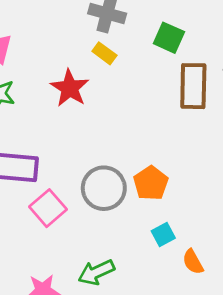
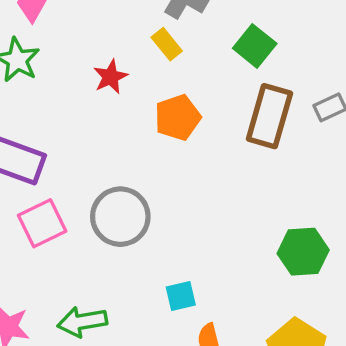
red star: (70, 88) -> (110, 77), size x0.7
orange pentagon: (151, 183) -> (178, 117), moved

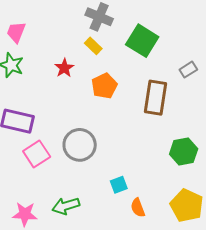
green square: (255, 46) -> (142, 41), size x1.4
brown rectangle: (269, 116) -> (155, 98), moved

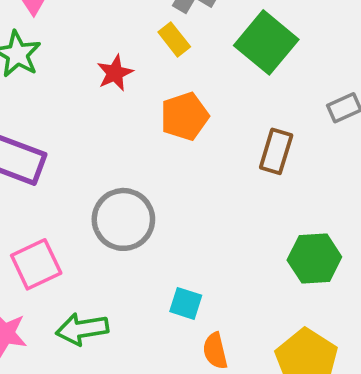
brown rectangle: (155, 98) -> (276, 151), size x0.7
pink square: (37, 154) -> (36, 264), moved
cyan square: (119, 185) -> (186, 303), turned 30

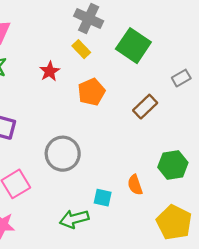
brown rectangle: (276, 151) -> (145, 107), turned 35
green arrow: (82, 329) -> (74, 219), moved
orange semicircle: (215, 351) -> (135, 185), moved

